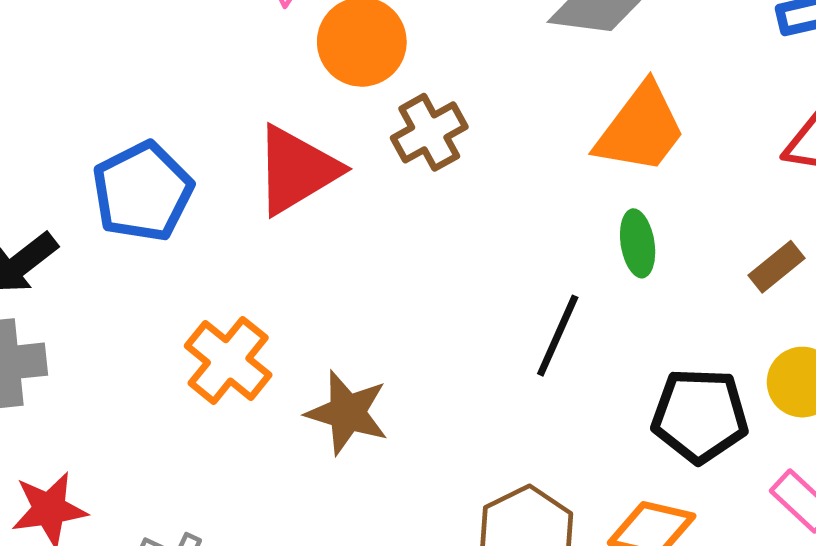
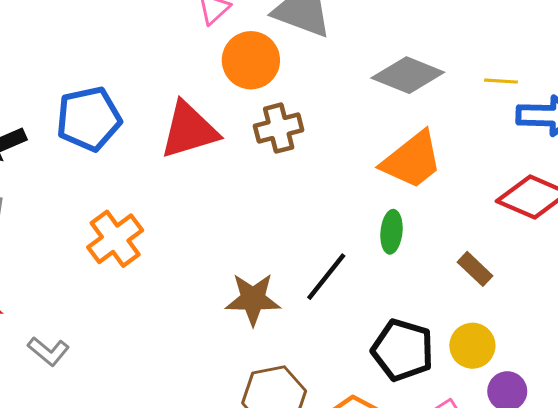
brown rectangle: (776, 267) -> (475, 269), turned 68
brown star: (347, 413) -> (253, 299), moved, turned -30

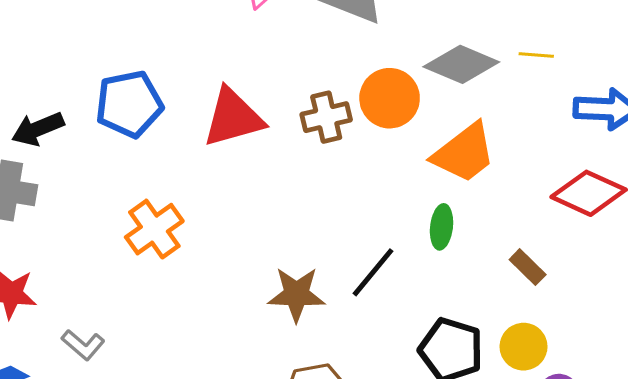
orange circle: (251, 60) -> (390, 98), moved
yellow line: (501, 81) -> (536, 55), moved

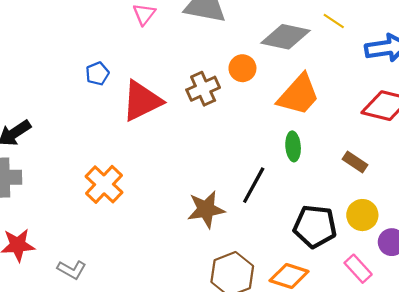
yellow line: (536, 55) -> (334, 21), turned 40
orange circle: (390, 98) -> (242, 68), size x0.7
blue pentagon: (129, 104) -> (97, 74), moved, size x0.5

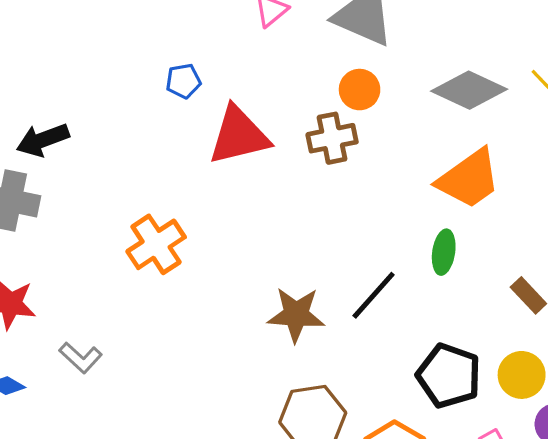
orange circle: (242, 68) -> (360, 90), moved

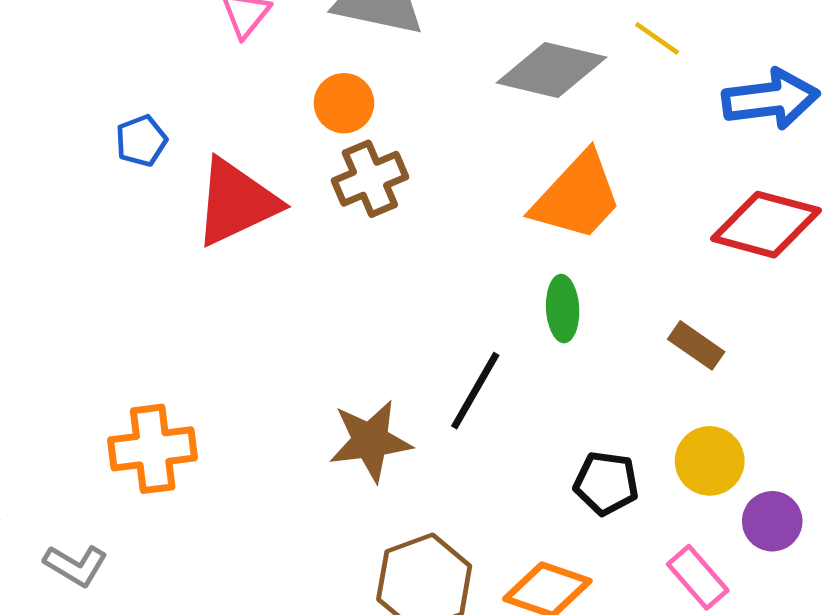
orange circle: (360, 90) -> (344, 103), moved
orange cross: (156, 244) -> (153, 449), moved, turned 38
black pentagon: (449, 376) -> (606, 483), size x0.7

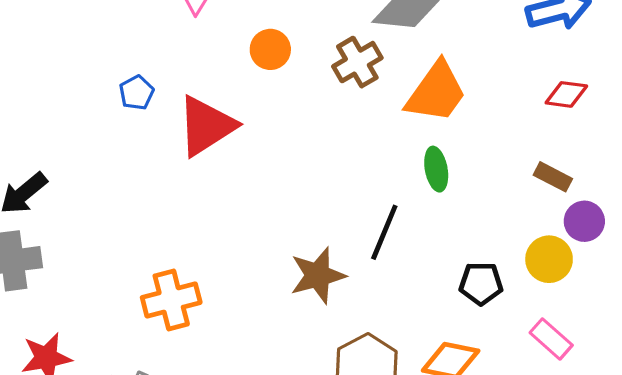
brown cross: (370, 179) -> (357, 62), moved
red diamond: (766, 225) -> (566, 94), size x0.6
brown rectangle: (696, 345) -> (553, 177), moved
purple circle: (772, 521) -> (584, 221), moved

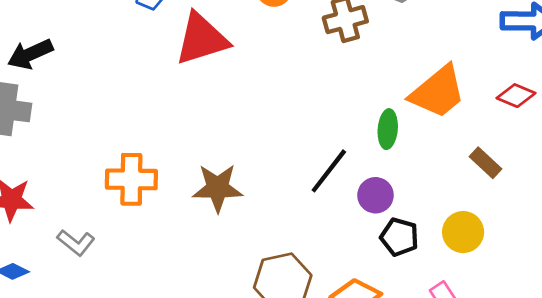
orange trapezoid: (436, 92) -> (438, 92), moved
purple circle: (584, 221) -> (376, 195), moved
brown star: (318, 275) -> (218, 188), moved

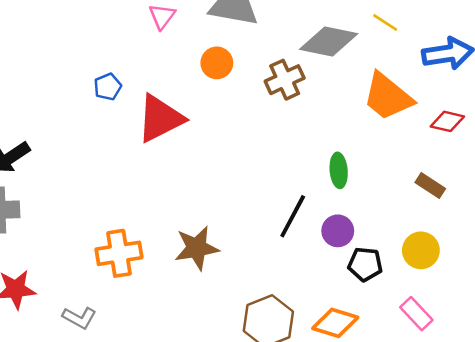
orange trapezoid: (438, 92) -> (388, 97), moved, turned 88

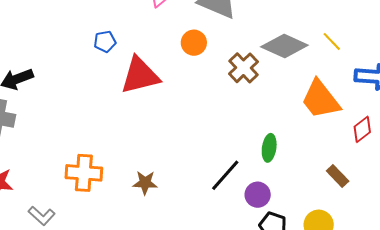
brown cross: (285, 80) -> (243, 68), turned -32
red diamond: (447, 121) -> (362, 129), turned -64
brown star: (197, 248) -> (145, 183), size x0.7

